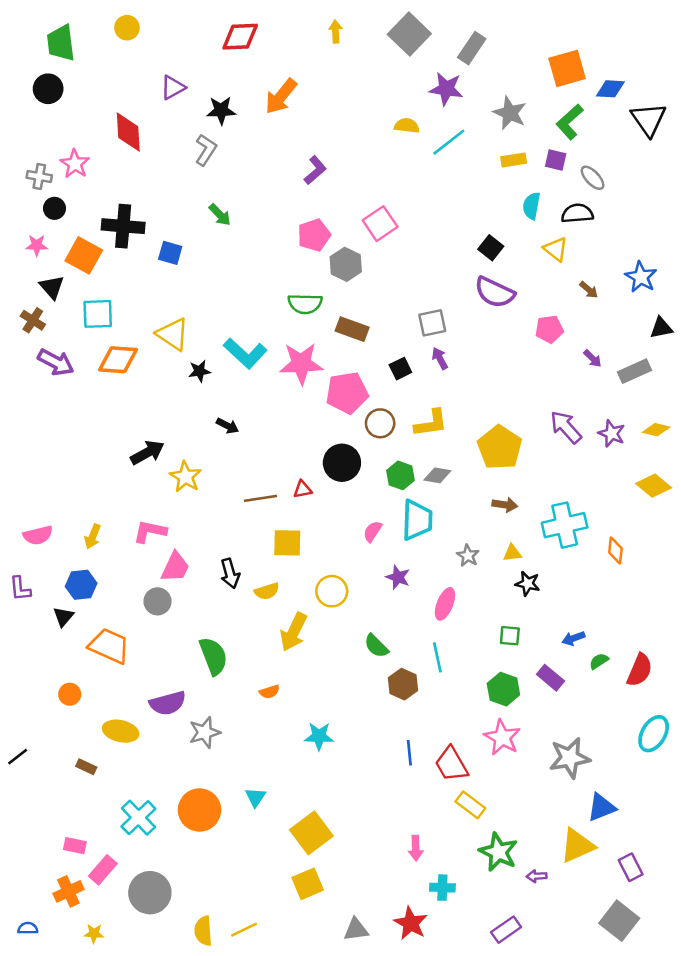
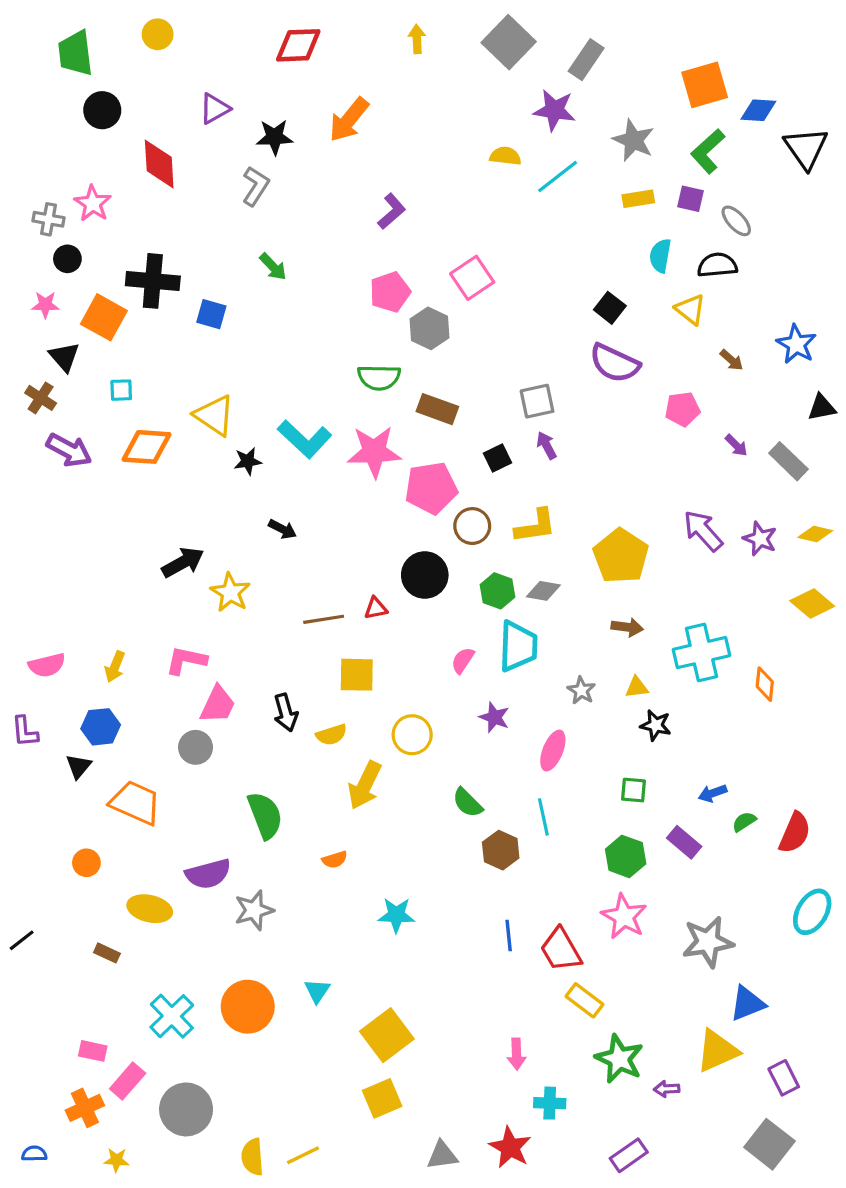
black circle: (48, 89) -> (102, 110), moved
cyan square: (98, 314) -> (121, 390), size x0.6
gray rectangle: (634, 371) -> (788, 461), turned 68

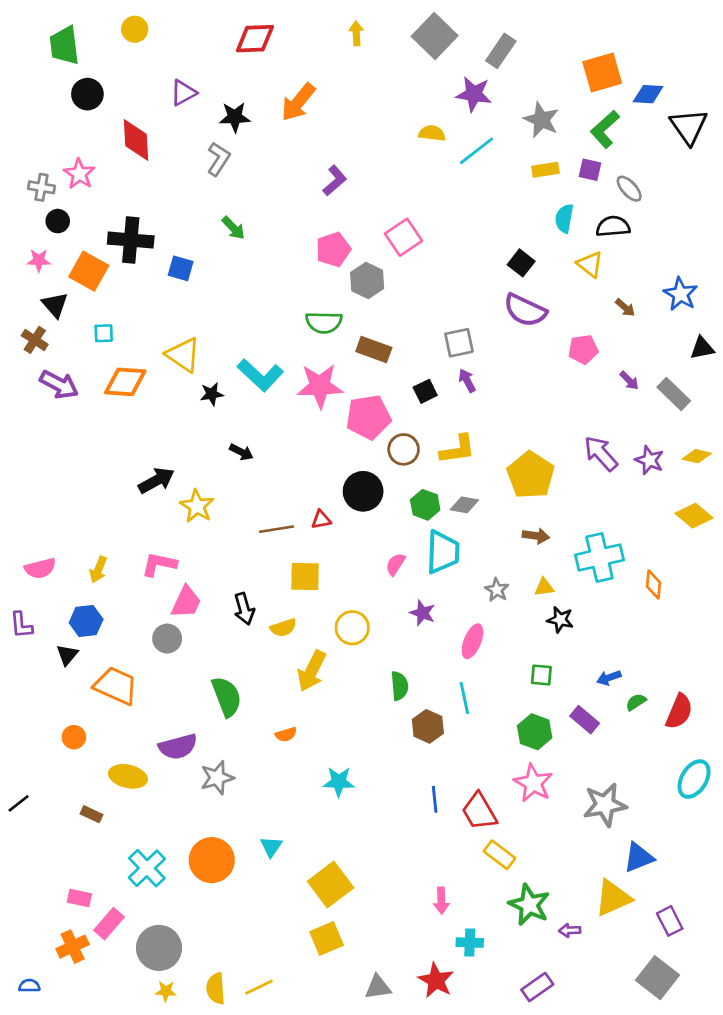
green semicircle: (467, 803) -> (400, 686), turned -140
yellow star: (116, 1160) -> (166, 991), moved

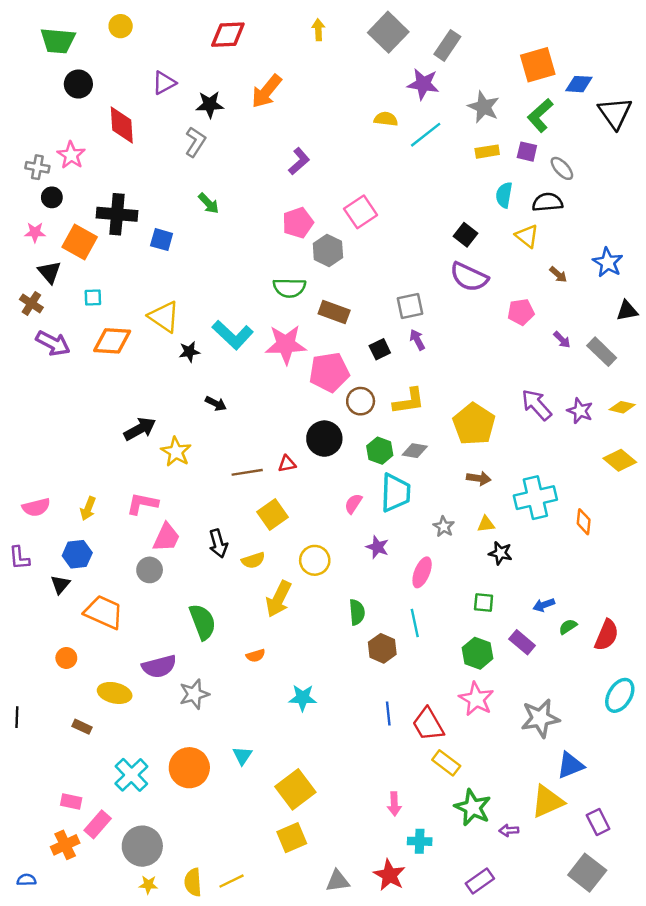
green trapezoid: (64, 45) -> (58, 41), turned -78
yellow square: (305, 576) -> (273, 514), turned -36
black line: (19, 803) -> (17, 717), turned -50

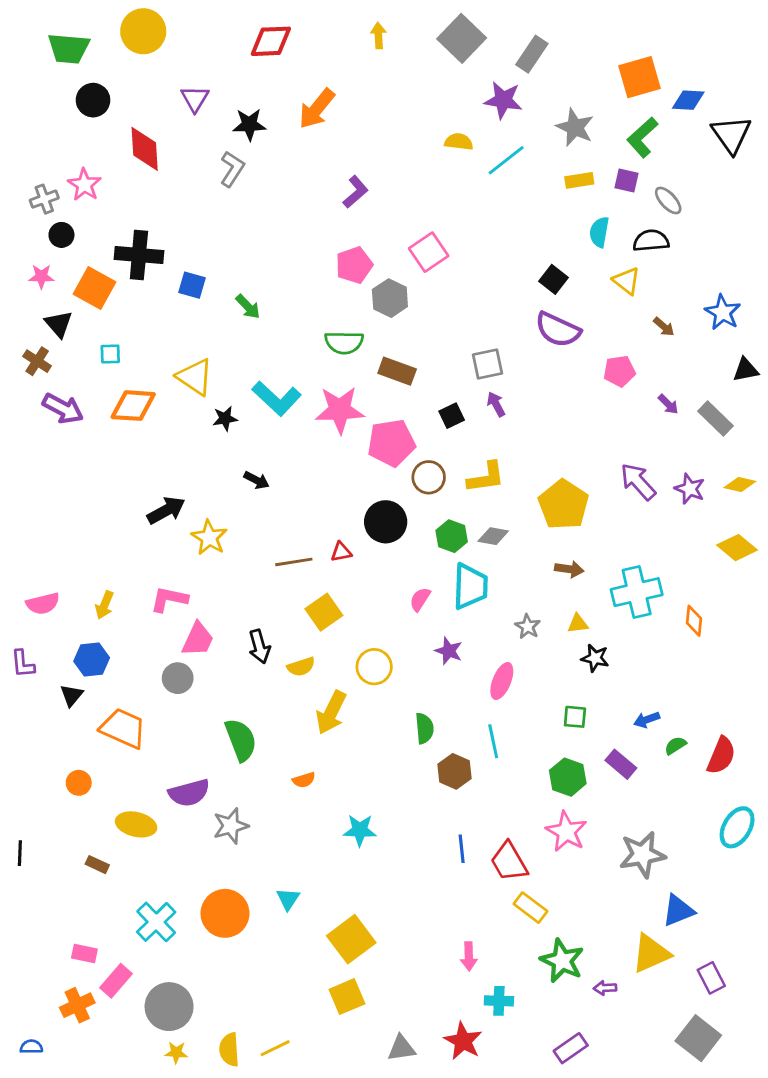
yellow circle: (121, 26) -> (143, 31), size x1.6
purple triangle: (164, 83) -> (195, 99), turned -30
gray cross: (37, 167) -> (44, 199), turned -30
green arrow: (209, 203) -> (248, 307), moved

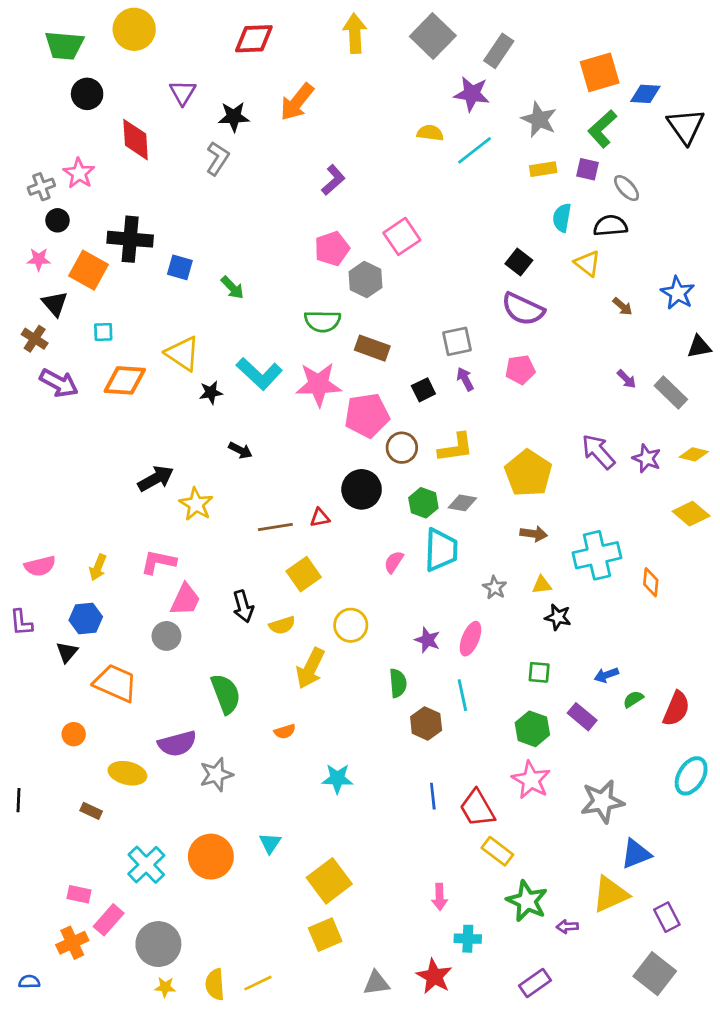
yellow arrow: (378, 36) -> (355, 33), size x1.6
pink pentagon: (619, 371) -> (520, 370), moved
purple star: (449, 651) -> (427, 640), moved

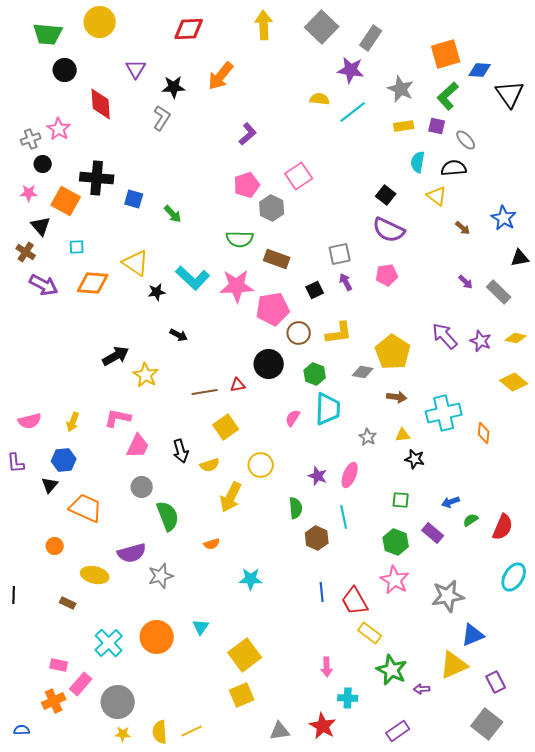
gray diamond: (462, 503) -> (363, 372), moved
gray circle: (166, 636) -> (142, 487), moved

